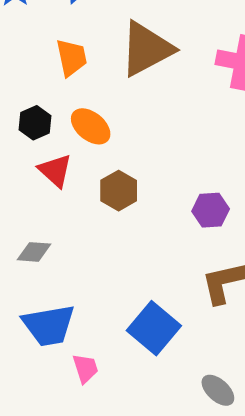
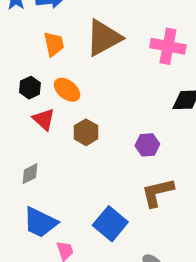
gray diamond: (34, 252) -> (30, 174), turned -30
blue trapezoid: (49, 325) -> (40, 222), turned 36

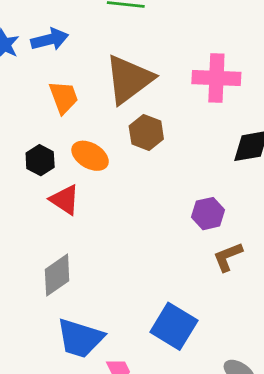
brown hexagon: (86, 132) -> (146, 132), moved
gray diamond: (30, 174) -> (57, 275), size x1.4
brown L-shape: (158, 193) -> (228, 257), moved, size x0.7

